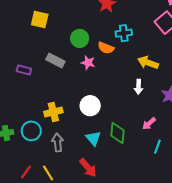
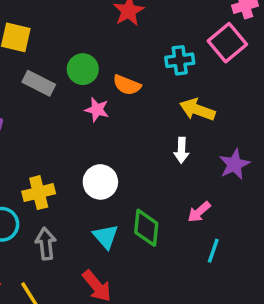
cyan cross: (124, 33) -> (180, 60), moved
gray rectangle: (55, 60) -> (39, 83), moved

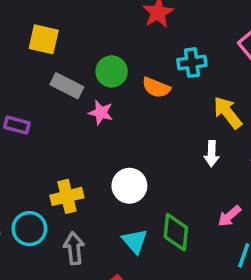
cyan cross: (180, 60) -> (192, 63), moved
pink star: (97, 110) -> (101, 113), moved
yellow arrow: (197, 110) -> (228, 113), turned 32

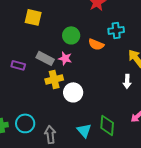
gray rectangle: (67, 86) -> (45, 58), moved
white circle: (129, 186) -> (73, 92), moved
yellow cross: (67, 196) -> (54, 79), moved

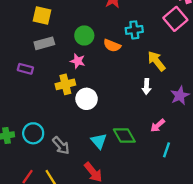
gray rectangle: (45, 58) -> (44, 43), moved, turned -42
green diamond: (107, 125) -> (124, 136), turned -35
gray arrow: (50, 134) -> (61, 146), turned 144

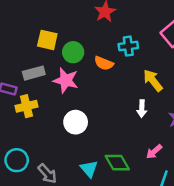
yellow square: (42, 15) -> (47, 40), moved
gray rectangle: (44, 43) -> (34, 73), moved
pink star: (78, 61) -> (66, 80), size x1.5
yellow cross: (65, 84) -> (26, 106), moved

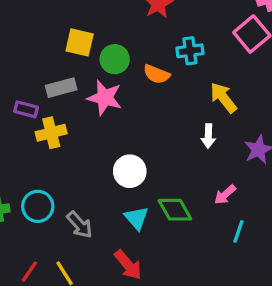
white circle: (76, 122) -> (130, 171), moved

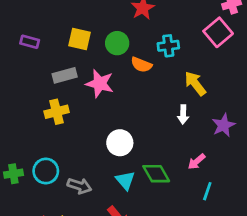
green circle: (115, 59) -> (117, 43), moved
purple rectangle: (26, 109) -> (30, 42), moved
gray arrow: (80, 225) -> (79, 186), turned -30

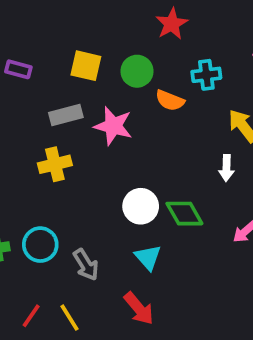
green diamond: (156, 174) -> (184, 214), moved
gray arrow: (79, 186) -> (86, 265), turned 40

